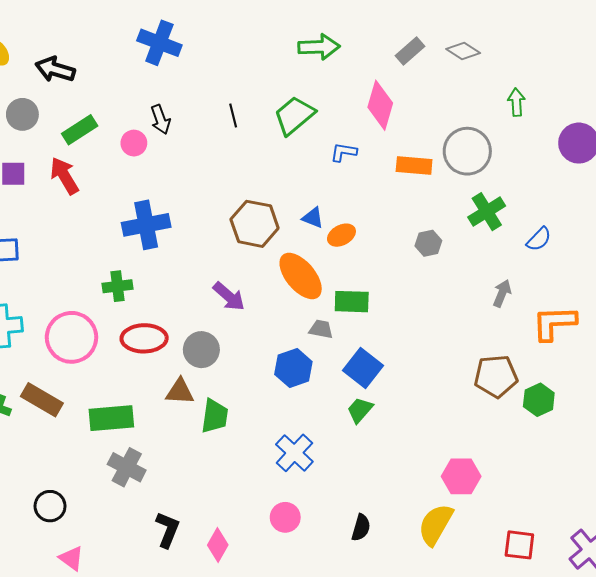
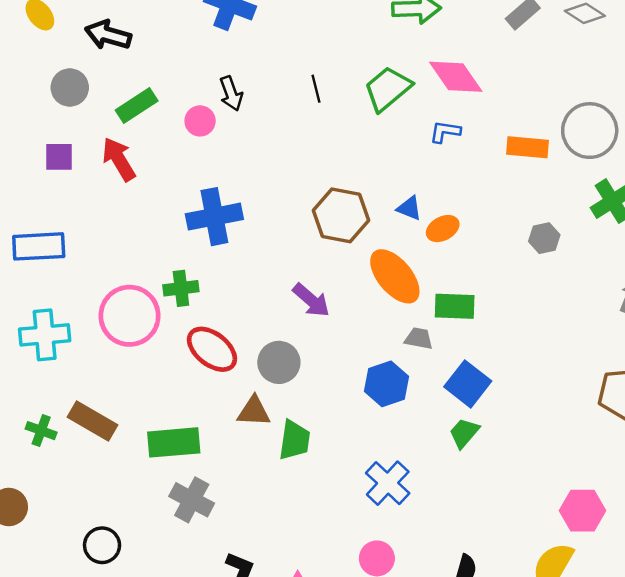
pink diamond: (380, 105) -> (456, 77), moved, turned -51
pink circle: (71, 337) -> (130, 316), moved
red ellipse: (144, 338) -> (212, 349), turned 39

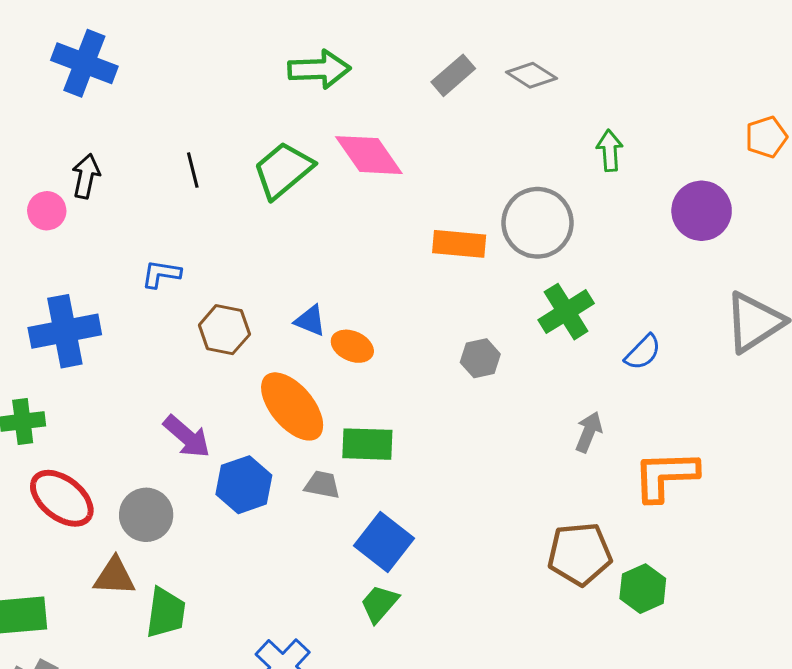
black arrow: (231, 93) -> (86, 176), turned -148
blue L-shape: (445, 132) -> (161, 274), moved
brown hexagon: (341, 215) -> (224, 330), size x0.7
orange ellipse: (443, 229) -> (352, 346), turned 52
blue hexagon: (386, 384) -> (244, 485), moved

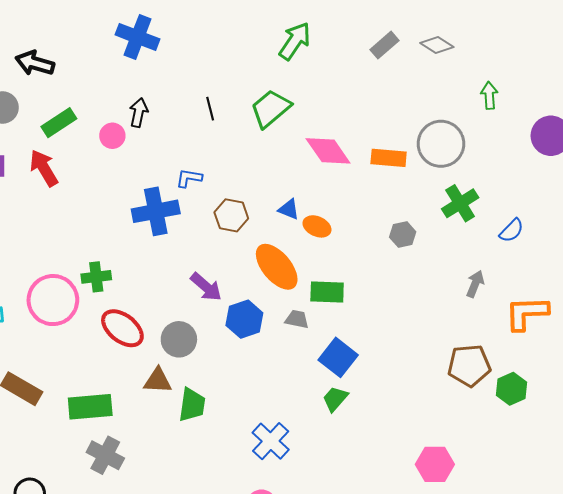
green arrow: (319, 69) -> (295, 41), turned -54
pink diamond: (369, 155) -> (328, 151), moved
blue cross: (65, 331) -> (156, 211), moved

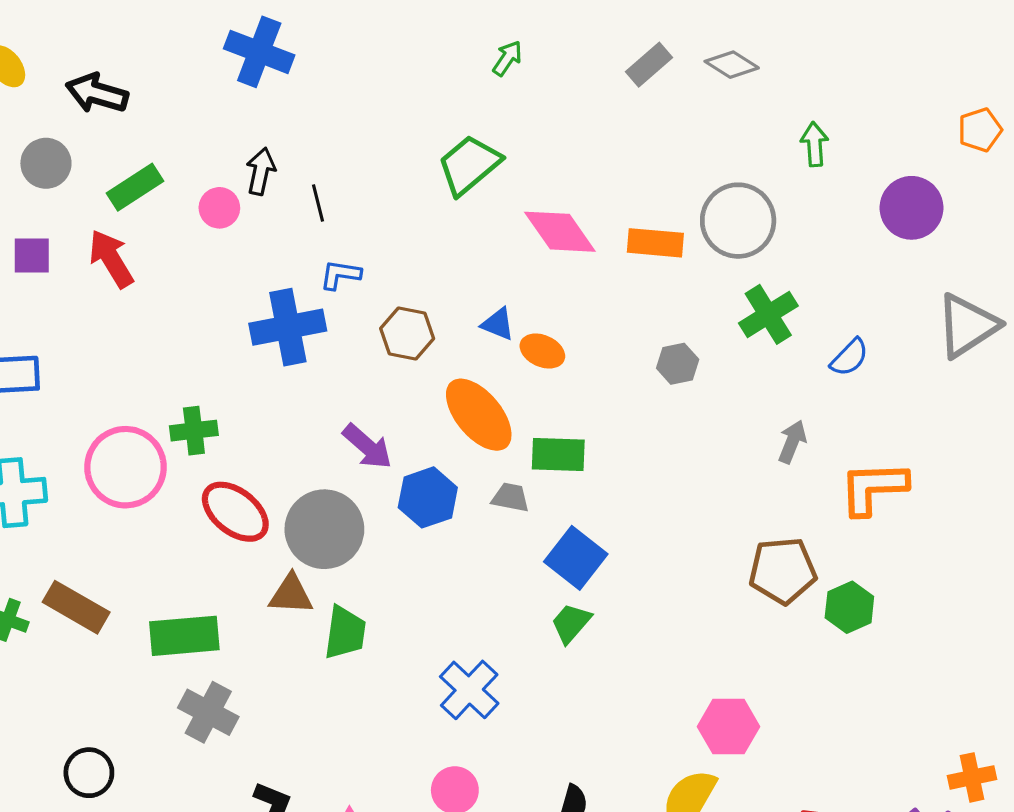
green arrow: (295, 41) -> (507, 58), size x0.6
black line: (210, 109) -> (318, 203), moved
gray circle: (179, 339) -> (324, 529), size x1.4

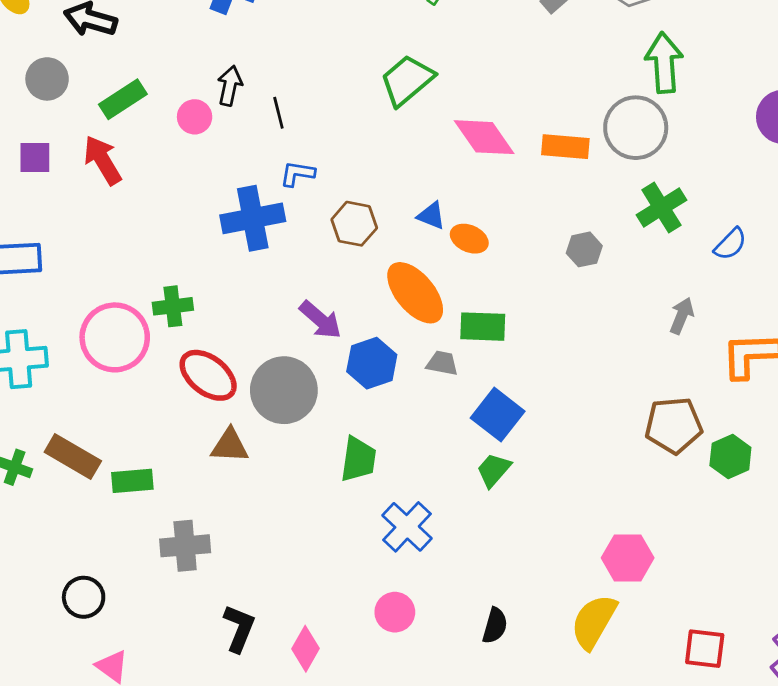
green arrow: (814, 144) -> (664, 63), moved, size x1.6
brown triangle: (291, 594) -> (230, 446), moved
green trapezoid: (345, 633) -> (358, 459), moved
green rectangle: (184, 636) -> (132, 481), moved, size x0.7
gray cross: (208, 712) -> (185, 546), turned -33

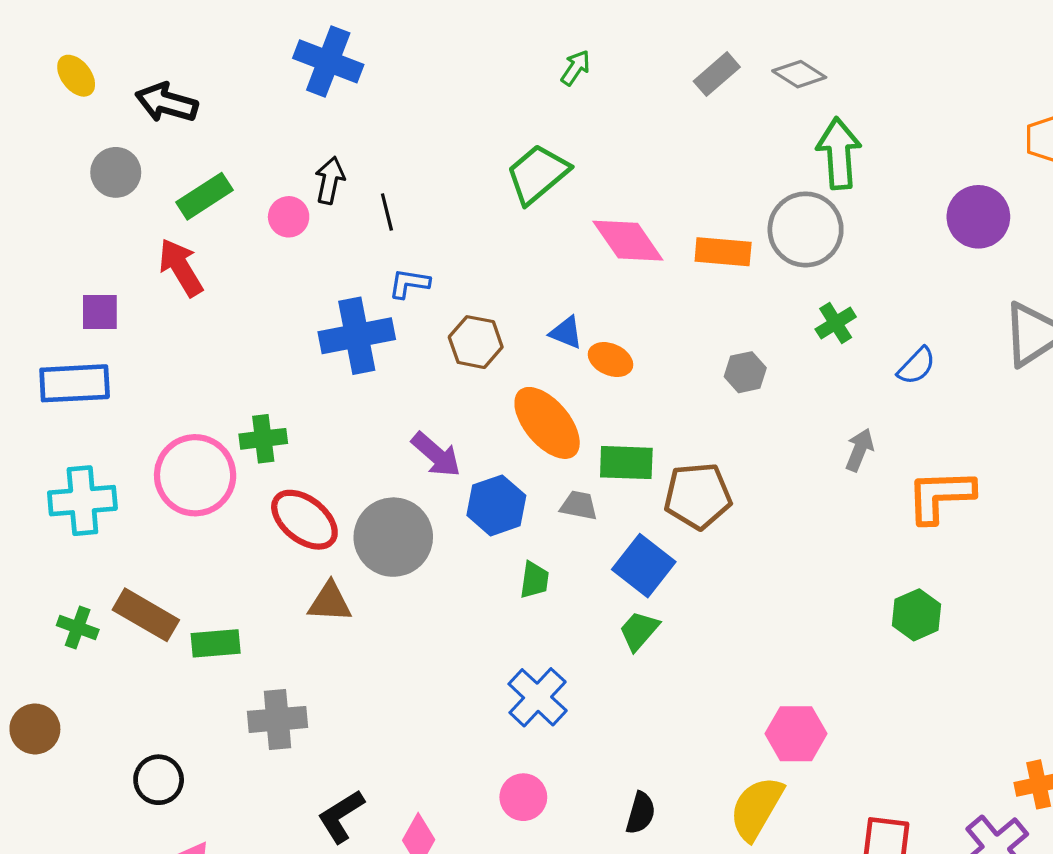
purple square: (35, 157) -> (100, 312), moved
green cross: (661, 208) -> (836, 323), size x0.7
brown pentagon: (674, 425) -> (698, 496), moved
green trapezoid: (358, 459) -> (534, 580), moved, size x0.7
black L-shape: (239, 628) -> (341, 816), turned -144

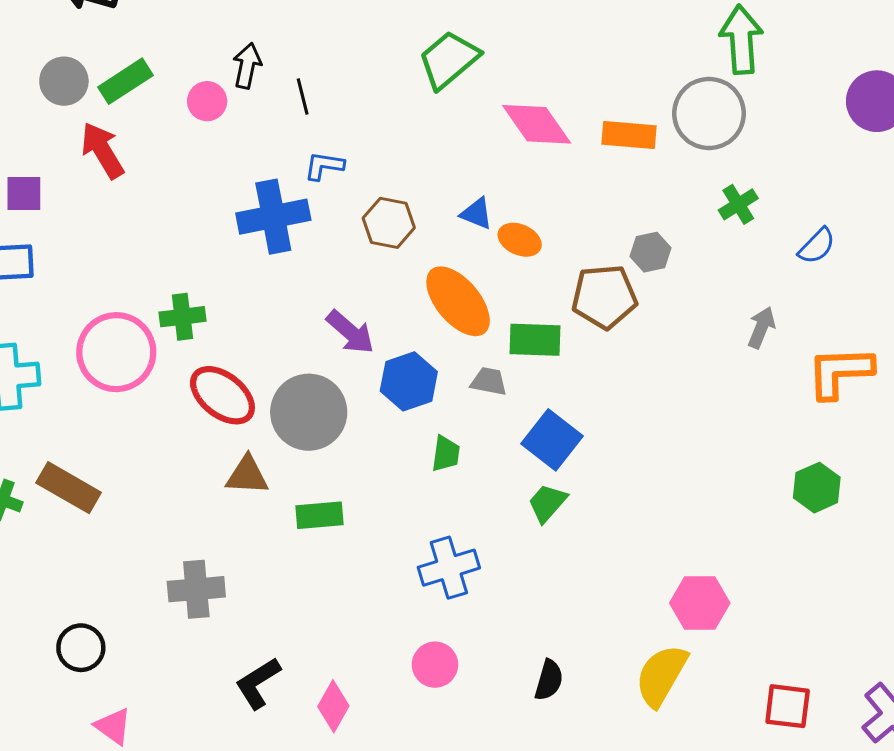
gray circle: (116, 172) -> (64, 81), moved
brown pentagon: (698, 496) -> (604, 297), moved
green rectangle: (216, 643) -> (319, 515), moved
blue cross: (538, 697) -> (449, 568), turned 30

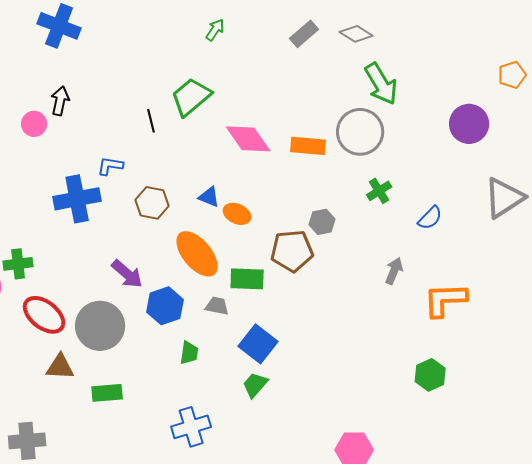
green arrow: (741, 40) -> (381, 84), turned 153
black line: (303, 97) -> (151, 121), moved

